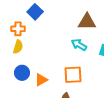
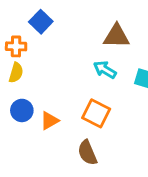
orange square: (73, 75) -> (96, 113), turned 30

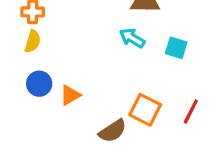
orange square: (96, 113) -> (145, 110), moved
brown semicircle: (87, 153) -> (113, 131), turned -100

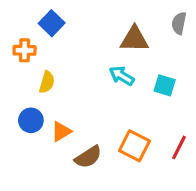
yellow semicircle: (33, 41) -> (47, 82), moved
brown semicircle: (113, 131) -> (88, 157), moved

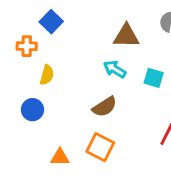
orange triangle: (61, 131) -> (60, 157), moved, turned 30
orange square: (134, 146) -> (100, 147), moved
brown semicircle: (88, 157) -> (105, 107), moved

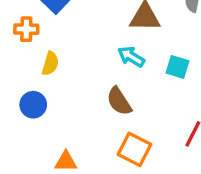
brown semicircle: (105, 107) -> (119, 101), turned 90
orange square: (100, 147) -> (135, 149), moved

